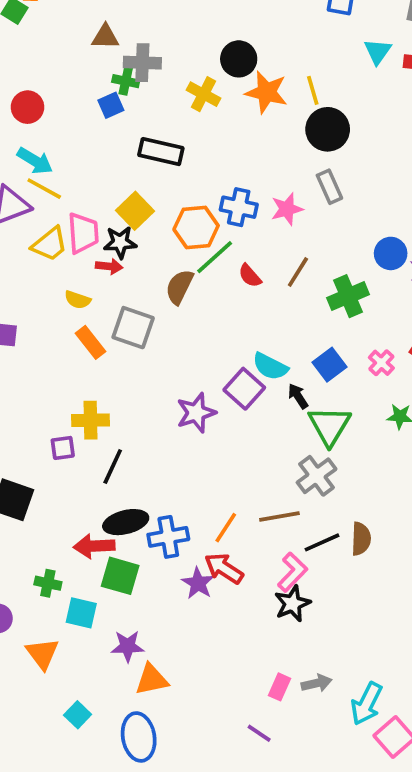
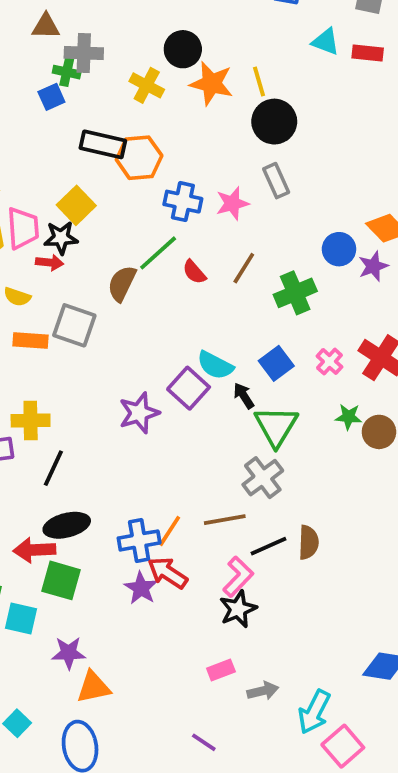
cyan triangle: (378, 52) -> (326, 42), turned -44
orange hexagon: (196, 228) -> (139, 158), moved
orange rectangle: (90, 342) -> (31, 341), turned -48
blue cross: (168, 537) -> (139, 540), moved
pink rectangle: (279, 687) -> (221, 670), moved, turned 45

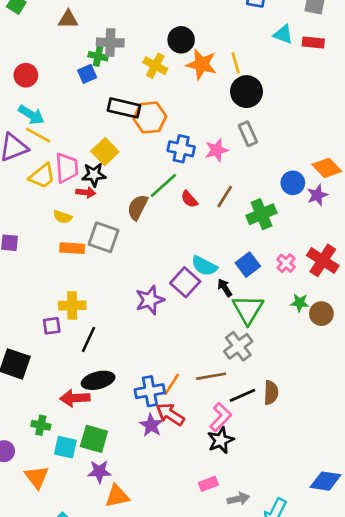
brown triangle: (46, 26) -> (68, 19), moved
green square: (61, 580) -> (94, 439), moved

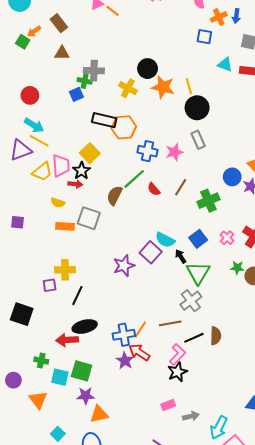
black star: (94, 175) -> (82, 171), turned -30

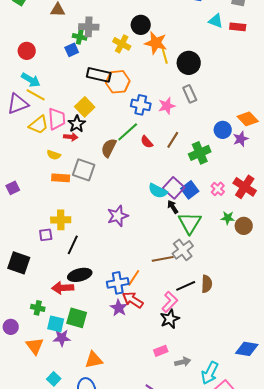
yellow line: (189, 86) -> (165, 56), moved
purple square: (18, 222) -> (13, 188), moved, turned -32
purple square: (151, 252) -> (174, 188), moved
brown line: (170, 323) -> (163, 259), moved
purple star: (86, 396) -> (62, 338), moved

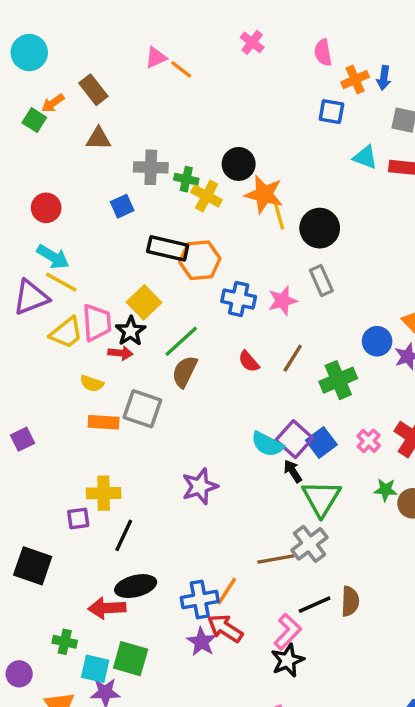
green cross: (80, 37) -> (186, 179), moved
green line: (128, 132) -> (181, 341), moved

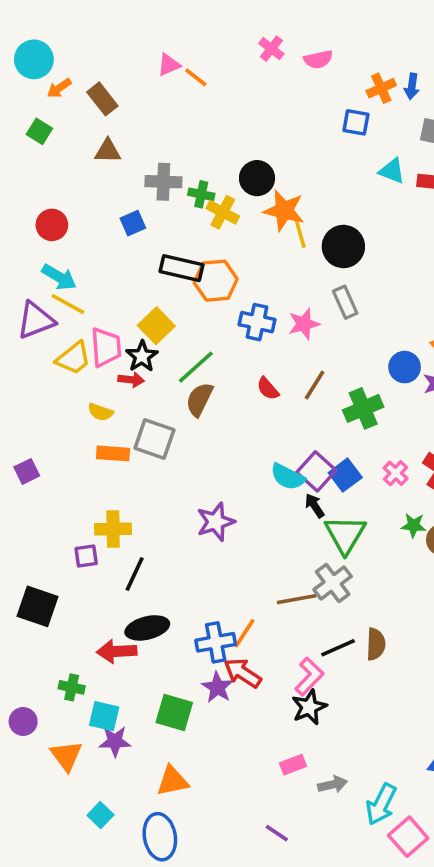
pink semicircle: (323, 53) -> (318, 59), moved, turned -92
orange arrow: (53, 103) -> (59, 88), moved
green square: (131, 659) -> (174, 713), moved

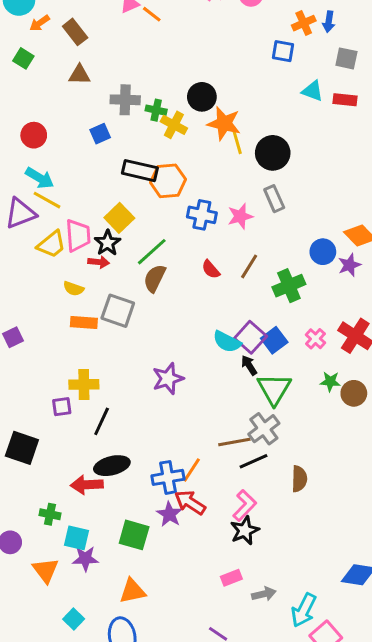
black line: (338, 648) -> (254, 461), moved

